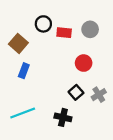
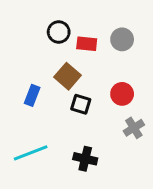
brown square: (18, 43) -> (68, 76), moved
red circle: (84, 63) -> (122, 94), moved
black square: (76, 92) -> (81, 104), moved, turned -32

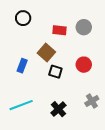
black circle: (59, 32) -> (23, 18), moved
gray cross: (134, 128) -> (92, 101), moved
black cross: (85, 159) -> (58, 109), turned 35

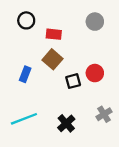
gray circle: (84, 27) -> (95, 22), moved
red rectangle: (59, 30) -> (54, 34), moved
black square: (55, 72) -> (73, 81), moved, turned -32

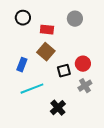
gray circle: (95, 22) -> (75, 19), moved
gray cross: (104, 114) -> (85, 86), moved
cyan line: (24, 119) -> (32, 89), moved

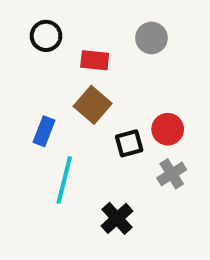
cyan line: (32, 89) -> (64, 180), turned -55

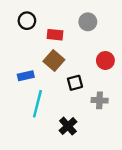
red circle: (168, 129) -> (105, 60), moved
blue rectangle: (44, 131) -> (26, 76), turned 56
gray cross: (172, 174) -> (100, 100), turned 35

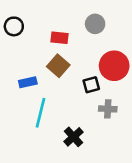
black circle: (27, 21) -> (14, 26), moved
red circle: (105, 60) -> (114, 66), size x1.5
black square: (75, 83) -> (91, 85), moved

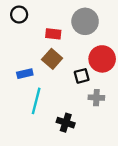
gray circle: (95, 24) -> (85, 21), size x1.5
black circle: (14, 26) -> (19, 15), moved
black cross: (74, 137) -> (66, 123), turned -30

